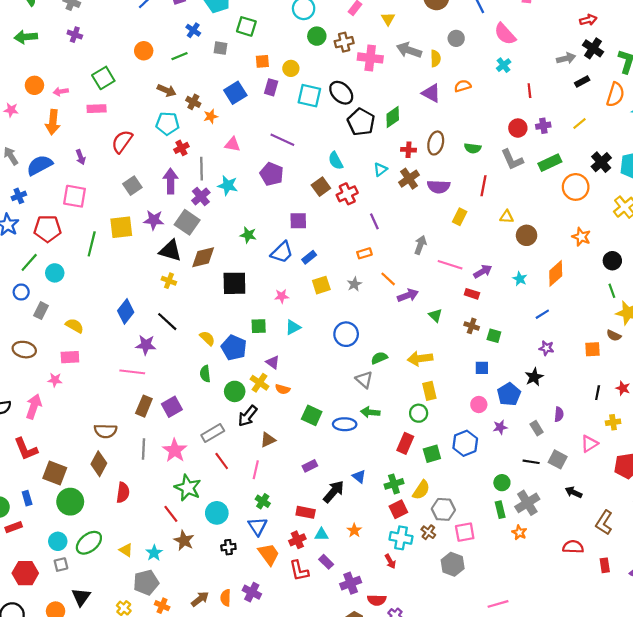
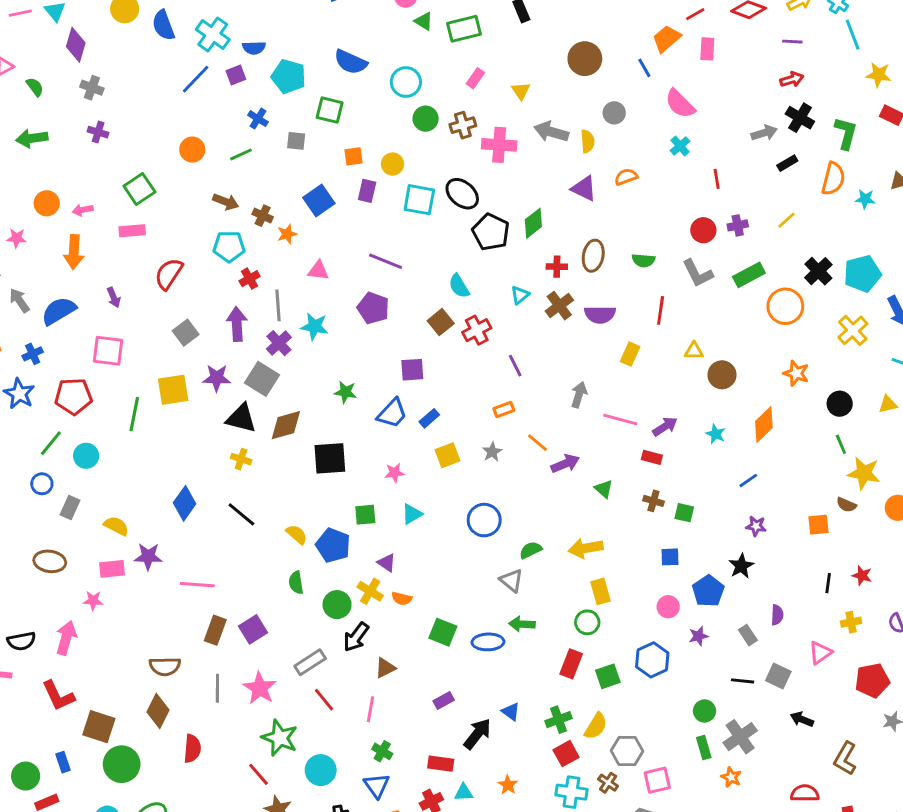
purple star: (146, 345) -> (148, 556), moved

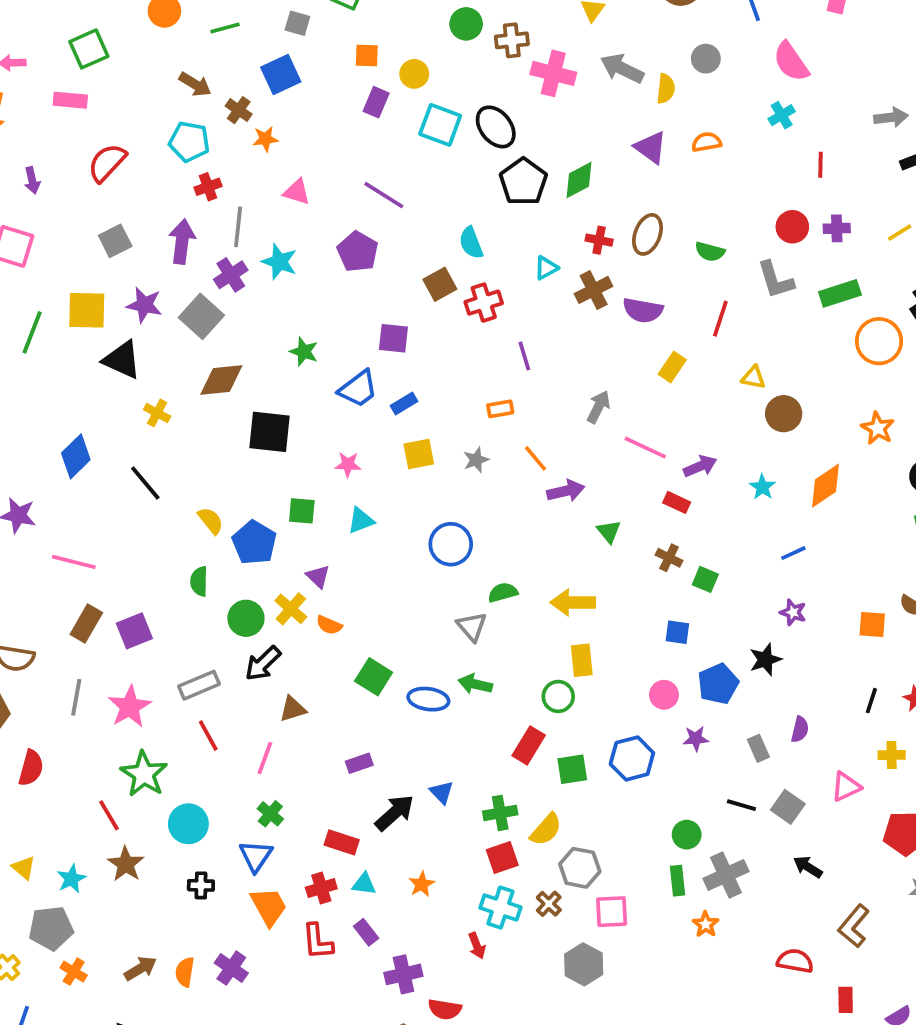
blue square: (319, 200) -> (281, 75), moved
black triangle: (241, 418) -> (122, 360), moved

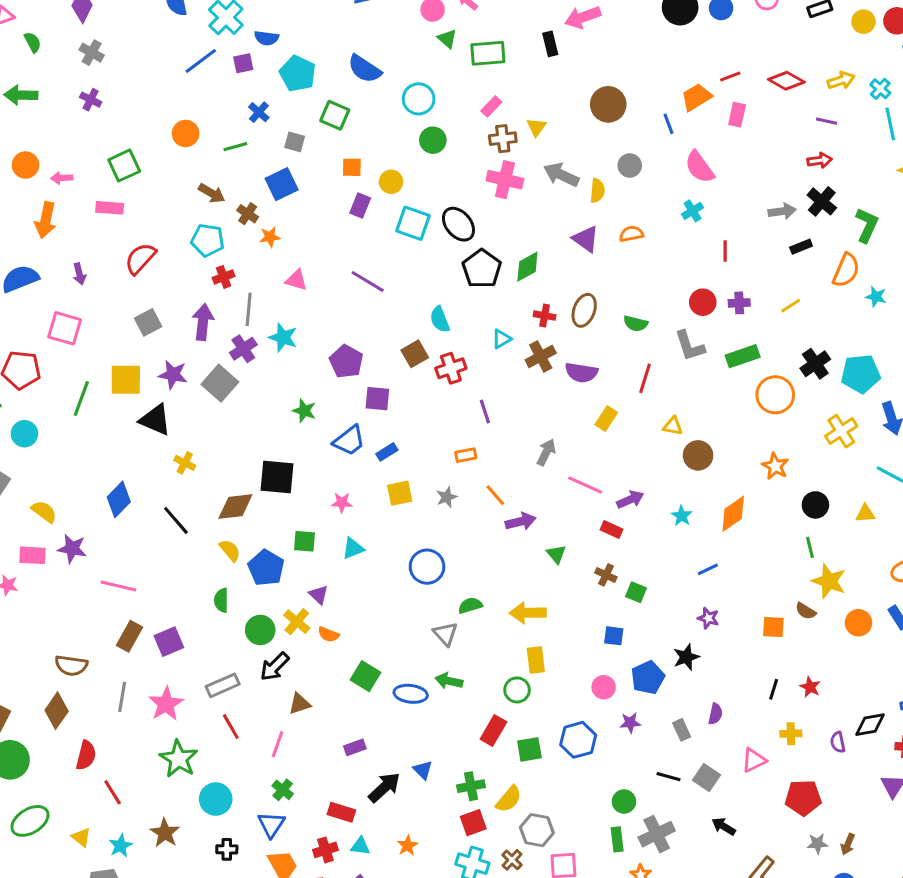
brown cross: (512, 40) -> (503, 139), moved
purple pentagon: (358, 252) -> (346, 362), moved
brown diamond: (221, 380) -> (235, 506), moved
red line: (109, 815) -> (113, 792), moved

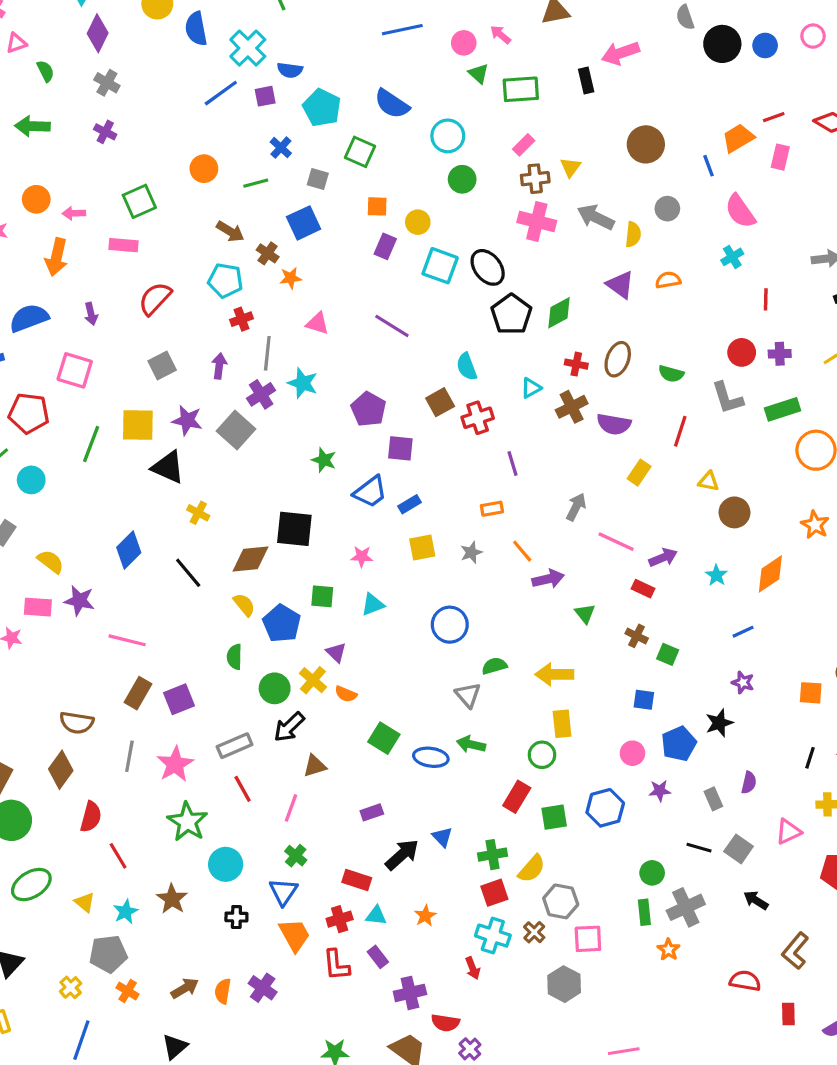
purple arrow: (203, 322) -> (219, 366), size x0.7

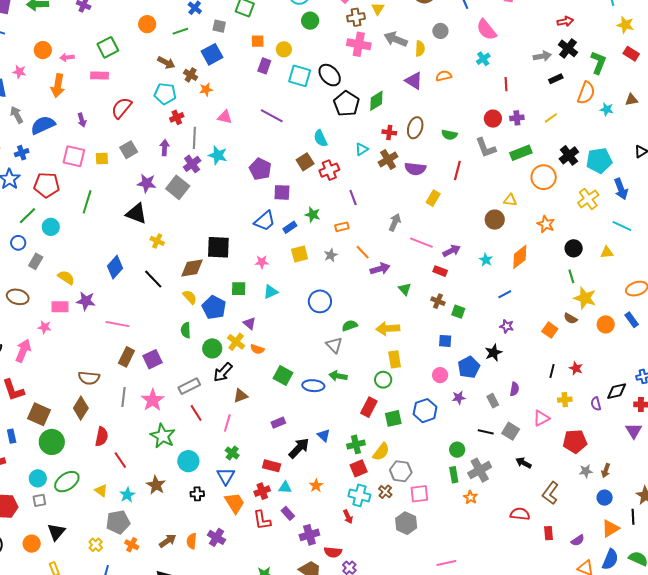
yellow square: (138, 425) -> (102, 158), moved, size x0.6
green star: (324, 460) -> (313, 215), moved
yellow triangle: (709, 481) -> (510, 200), moved
orange square: (811, 693) -> (550, 330), turned 35

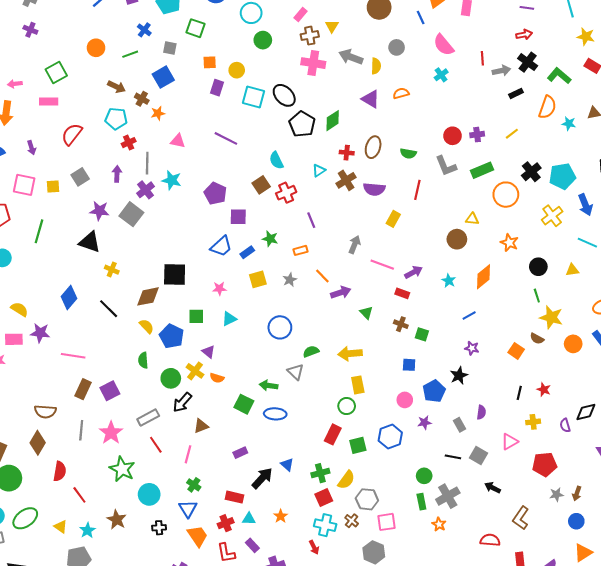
green L-shape: (598, 63) -> (559, 76), turned -70
red line: (506, 84) -> (482, 58), moved
green arrow: (338, 376) -> (269, 385), moved

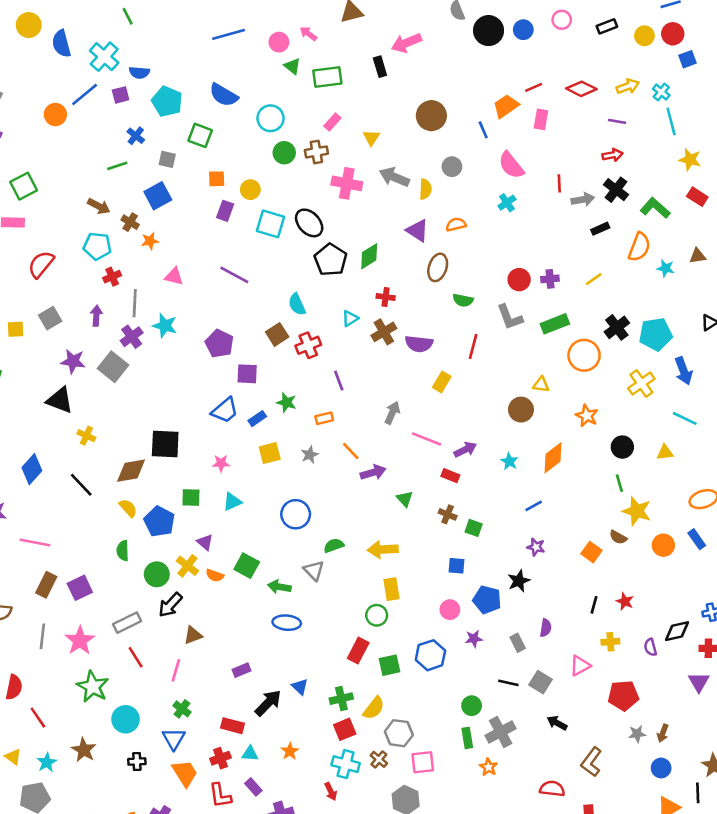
brown cross: (310, 36) -> (316, 152), moved
orange circle: (96, 48) -> (55, 115), moved
brown ellipse: (373, 147) -> (438, 267), moved
blue pentagon: (434, 391) -> (487, 600), turned -30
green square: (244, 404) -> (247, 566), moved

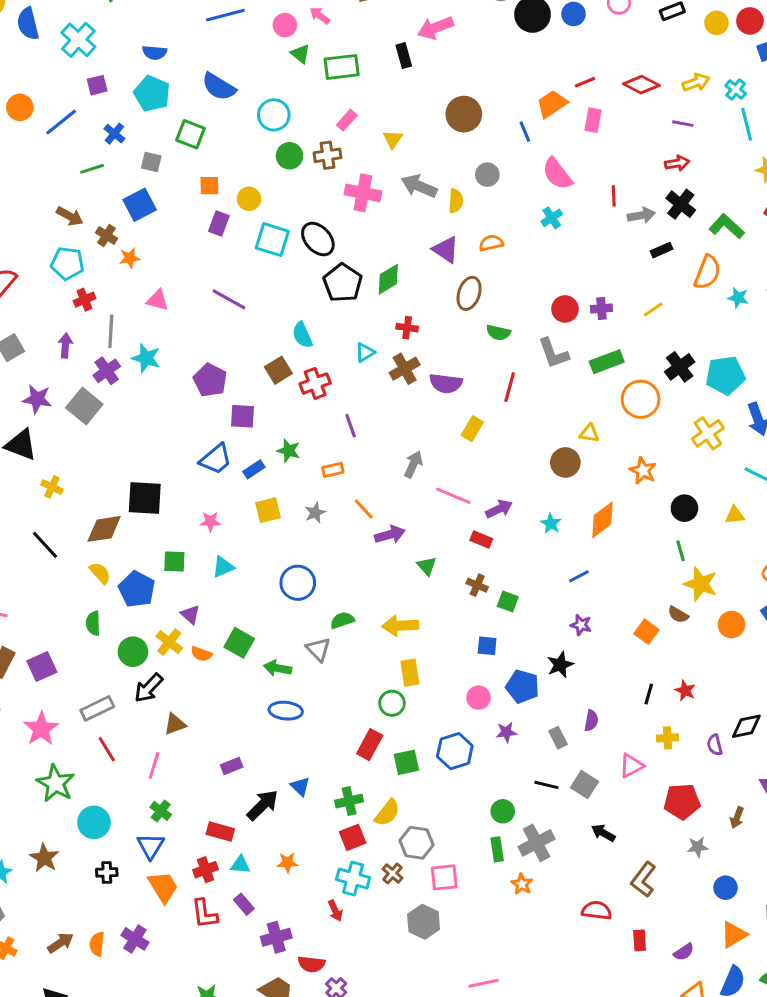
blue semicircle: (139, 73) -> (154, 53), moved
blue line: (85, 95) -> (61, 122), moved
brown arrow: (663, 733) -> (737, 818), moved
orange star: (290, 751) -> (288, 863), turned 30

